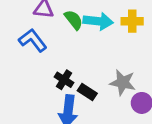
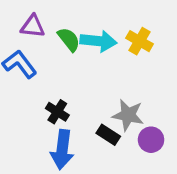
yellow cross: (132, 21) -> (140, 41), turned 30
black rectangle: (87, 92) -> (108, 135), moved

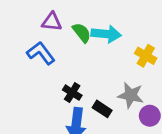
yellow cross: (140, 41) -> (146, 56), moved
black rectangle: (108, 135) -> (102, 109), moved

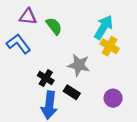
cyan arrow: (106, 34) -> (104, 27), moved, turned -65
gray star: (131, 95) -> (79, 65), moved

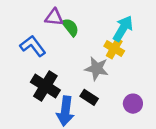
purple triangle: (28, 17) -> (54, 17), moved
yellow cross: (109, 46) -> (114, 49), moved
black cross: (46, 78) -> (45, 86), moved, size x1.6

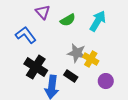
purple triangle: (54, 17) -> (43, 12), turned 42
green semicircle: (70, 27) -> (68, 20), moved, turned 98
yellow cross: (114, 49) -> (91, 59), moved

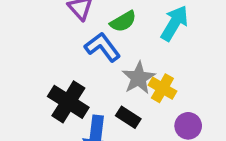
blue L-shape: (26, 35) -> (103, 47), moved
gray star: (77, 53) -> (139, 78), turned 30

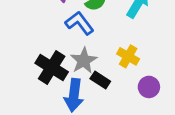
gray star: (139, 78) -> (84, 61), moved

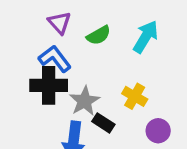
blue L-shape: (79, 23) -> (55, 59), moved
black cross: (52, 68) -> (49, 85), moved, turned -32

